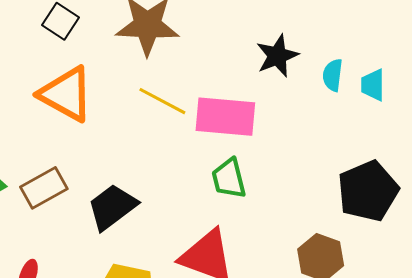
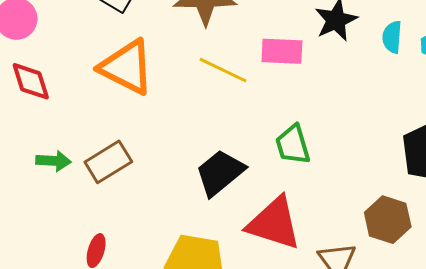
pink rectangle: (225, 117) -> (282, 51), moved, size x0.7
black trapezoid: (112, 207) -> (220, 173), moved

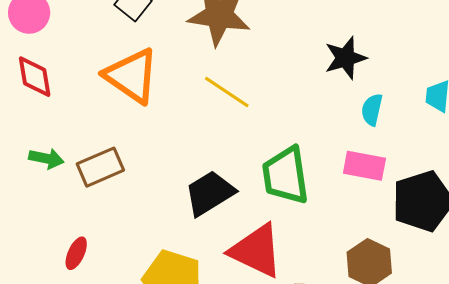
cyan semicircle: (392, 37) -> (372, 110), moved
pink rectangle: (282, 51) -> (364, 166), moved
green trapezoid: (293, 145) -> (286, 175), size x1.4

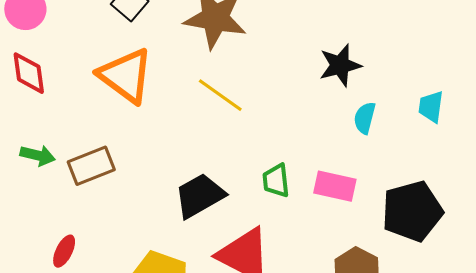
pink rectangle: (364, 166) -> (335, 186), moved
green trapezoid: (286, 175) -> (276, 181), size x0.6

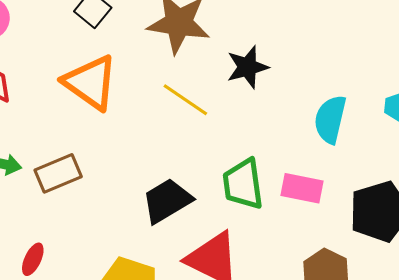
black star: (340, 65) -> (247, 67), moved
cyan semicircle: (365, 118) -> (330, 119), size x1.5
green trapezoid: (276, 181) -> (243, 184), size x1.5

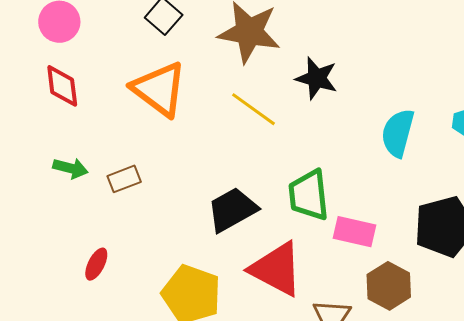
black star: (247, 67) -> (317, 78), turned 30
brown rectangle: (58, 173) -> (124, 179), size x0.7
pink rectangle: (302, 188) -> (355, 232), moved

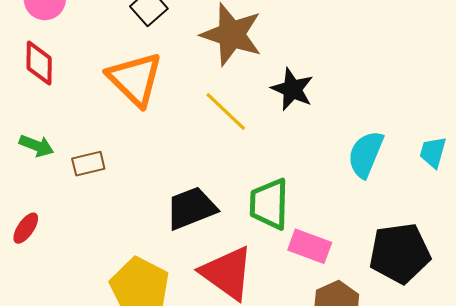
red ellipse: (96, 264) -> (26, 228), moved

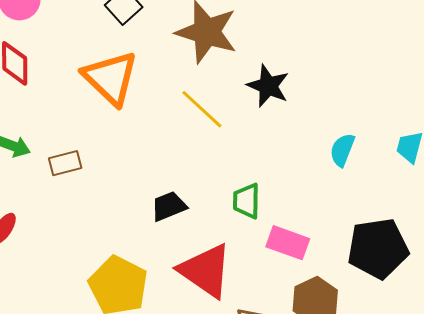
cyan semicircle: (366, 154) -> (342, 150), size x0.7
green trapezoid: (269, 204) -> (247, 201), size x0.7
black trapezoid: (191, 208) -> (169, 206), size x0.7

